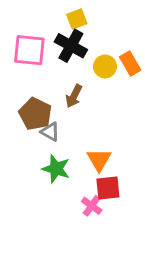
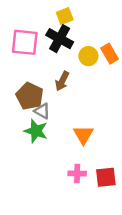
green star: (56, 169) -> (36, 131), moved
red square: (108, 188) -> (106, 177), moved
pink cross: (92, 206) -> (77, 173), turned -35

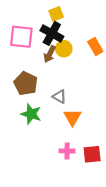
yellow circle: (88, 56) -> (64, 49), moved
brown arrow: (62, 81) -> (50, 54), moved
gray triangle: (42, 111) -> (59, 97), moved

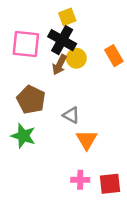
green star: (31, 114) -> (23, 136), moved

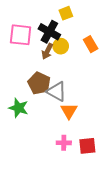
yellow square: (67, 17) -> (66, 13), moved
brown pentagon: (31, 100) -> (39, 83), moved
gray triangle: (71, 115) -> (57, 91), size x1.5

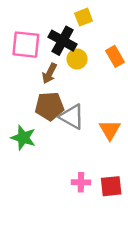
brown arrow: (47, 51) -> (49, 73), moved
brown pentagon: (39, 83) -> (49, 106), turned -30
orange triangle: (69, 111) -> (110, 130), moved

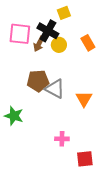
brown arrow: (49, 73) -> (39, 44), moved
green star: (23, 138) -> (14, 116), moved
red square: (111, 186) -> (85, 159), moved

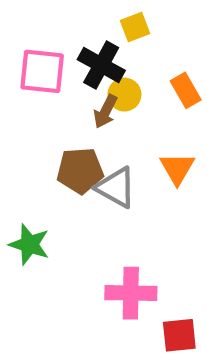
brown arrow: (39, 44) -> (105, 111), moved
orange triangle: (84, 99) -> (177, 168), moved
pink cross: (62, 139) -> (131, 293), size x1.6

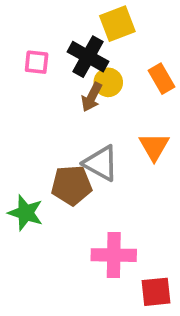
yellow square: (135, 27) -> (117, 24), size x1.4
pink square: (42, 71) -> (37, 62), size x0.6
brown pentagon: (80, 171) -> (71, 185), moved

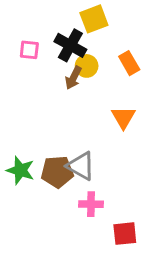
gray triangle: (101, 163) -> (81, 166), moved
brown pentagon: (71, 185) -> (57, 172), moved
pink cross: (114, 255) -> (91, 204), size x0.7

